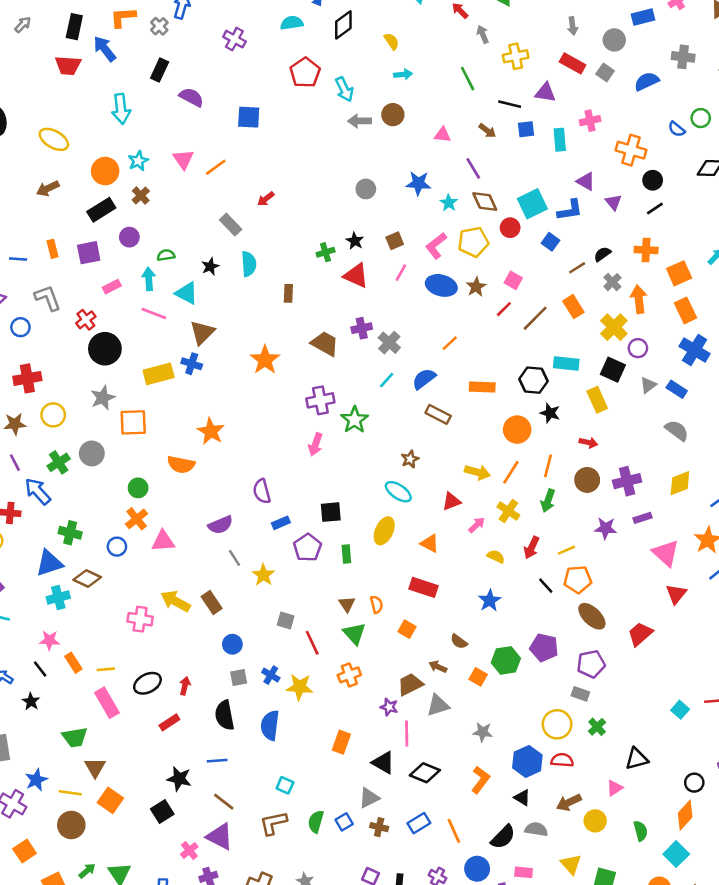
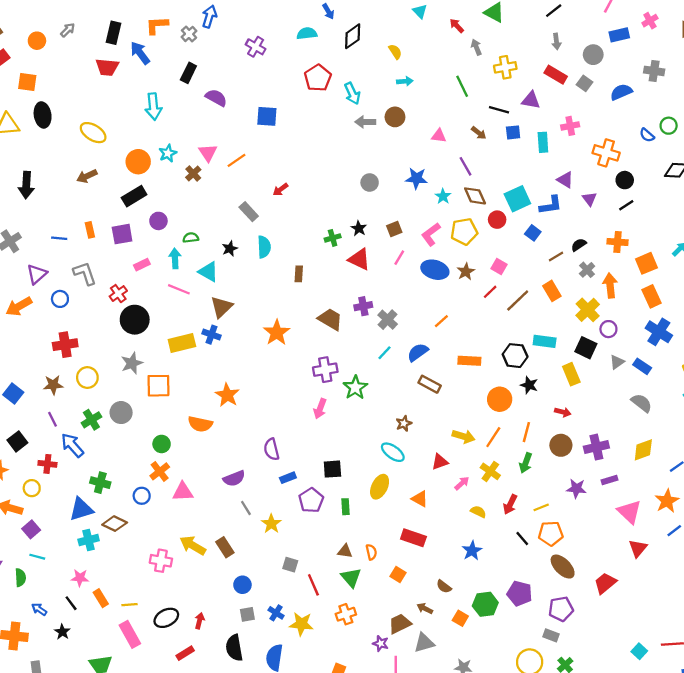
brown cross: (141, 196) -> (193, 174), moved
brown triangle: (347, 604) -> (345, 551), turned -49

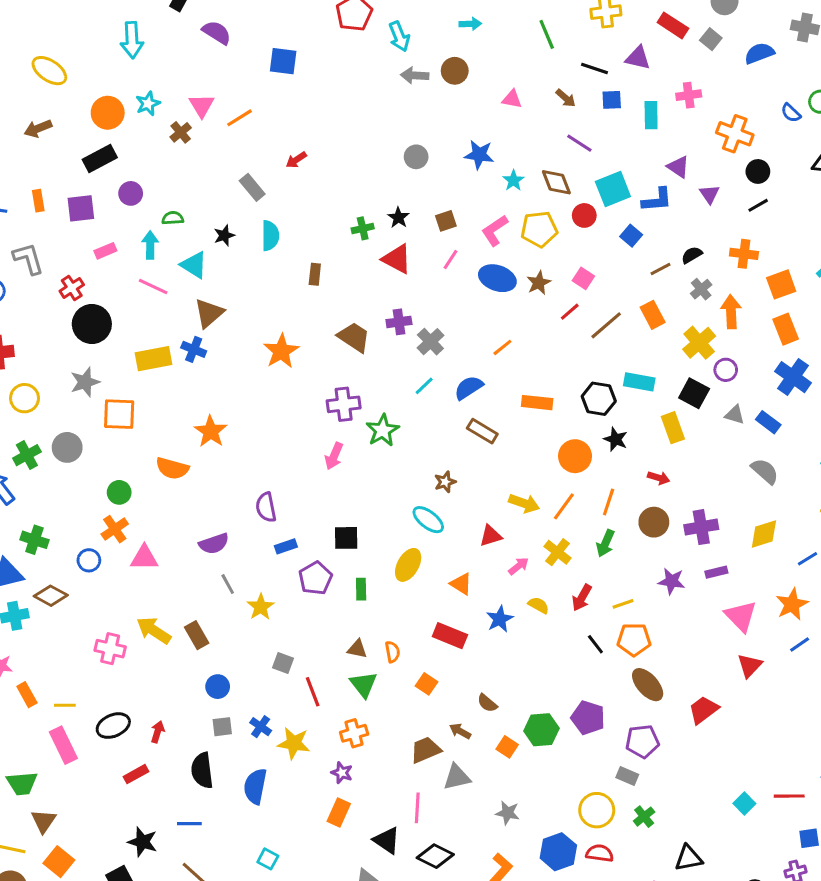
purple line: (465, 166) -> (579, 143), moved, turned -30
gray triangle: (617, 362) -> (735, 415), turned 49
blue star: (472, 551) -> (500, 619), moved
purple star: (381, 643) -> (342, 773), moved

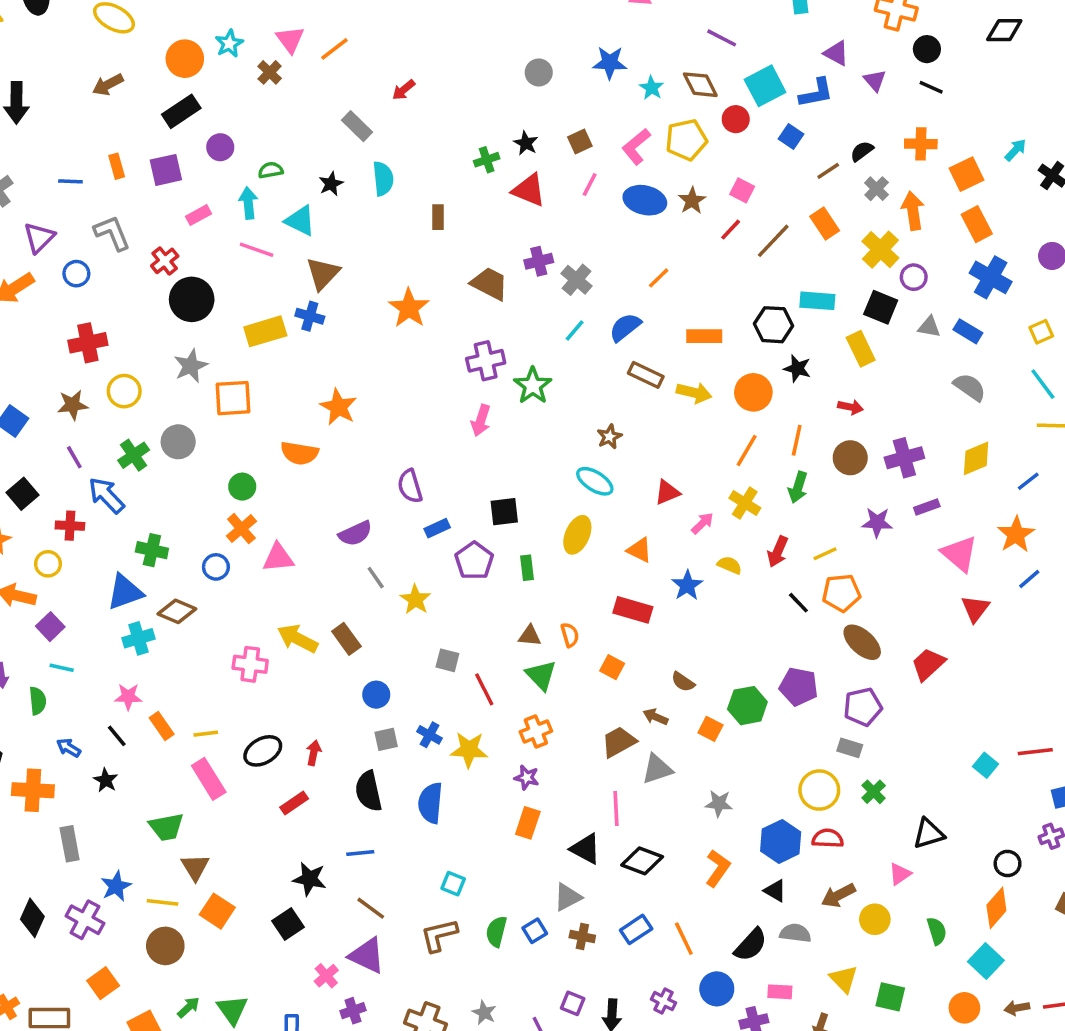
black line: (758, 205) -> (931, 87), turned 60
yellow arrow: (524, 503) -> (694, 393), moved

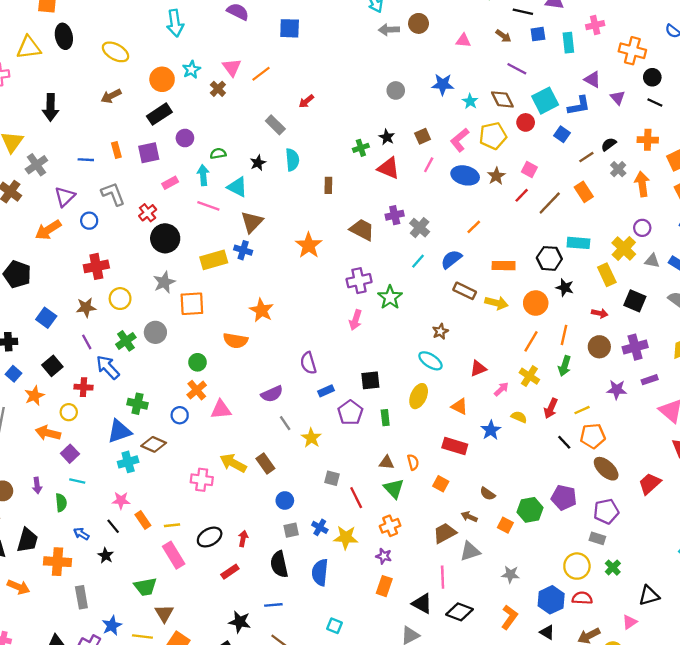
yellow cross: (880, 250) -> (624, 248), moved
black square: (881, 307) -> (635, 301), moved

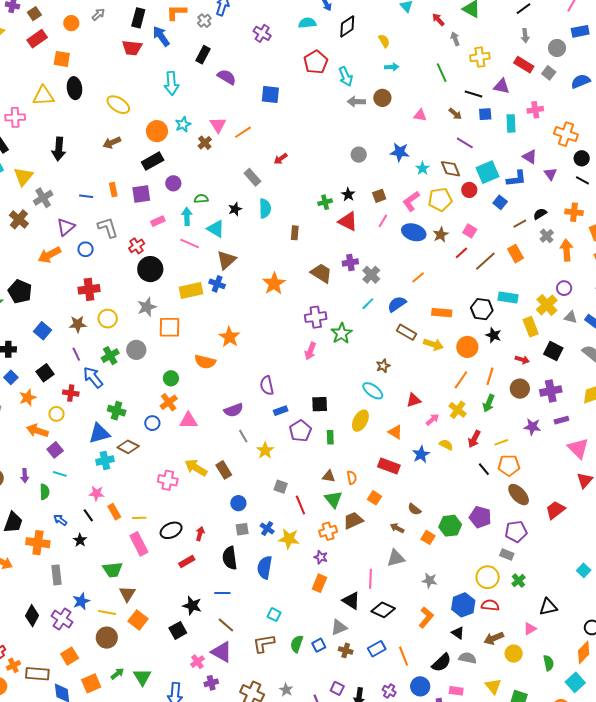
brown trapezoid: (445, 533) -> (353, 521), moved

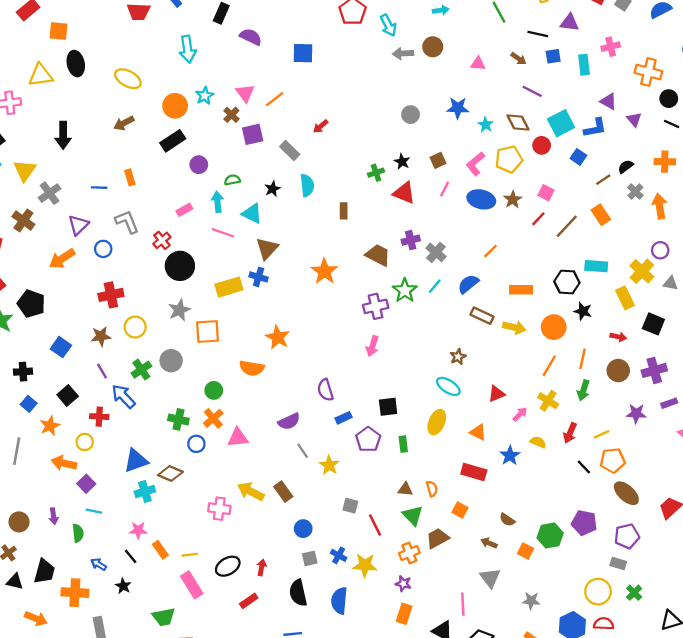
purple square: (141, 194) -> (253, 134), moved
green star: (341, 333) -> (405, 290), moved
green cross: (117, 411) -> (178, 419), moved
gray triangle: (396, 558) -> (490, 578), turned -48

